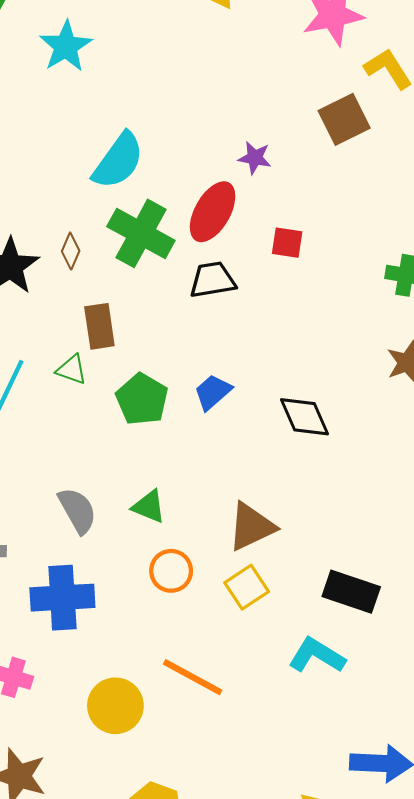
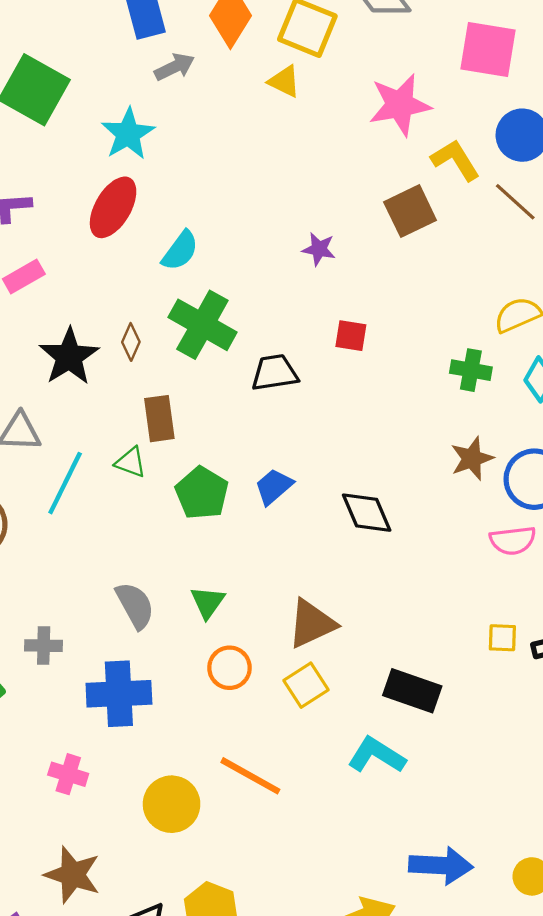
cyan semicircle: (118, 161) -> (180, 251), size x0.7
red ellipse: (213, 212) -> (113, 207), moved
green triangle: (149, 507) -> (208, 602), turned 42

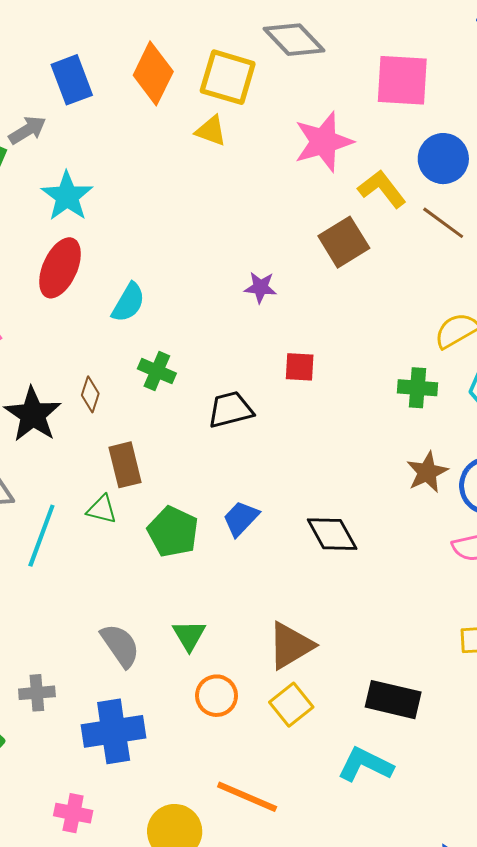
gray arrow: (175, 67) -> (27, 130), moved
green cross: (202, 325) -> (157, 371), size x0.6

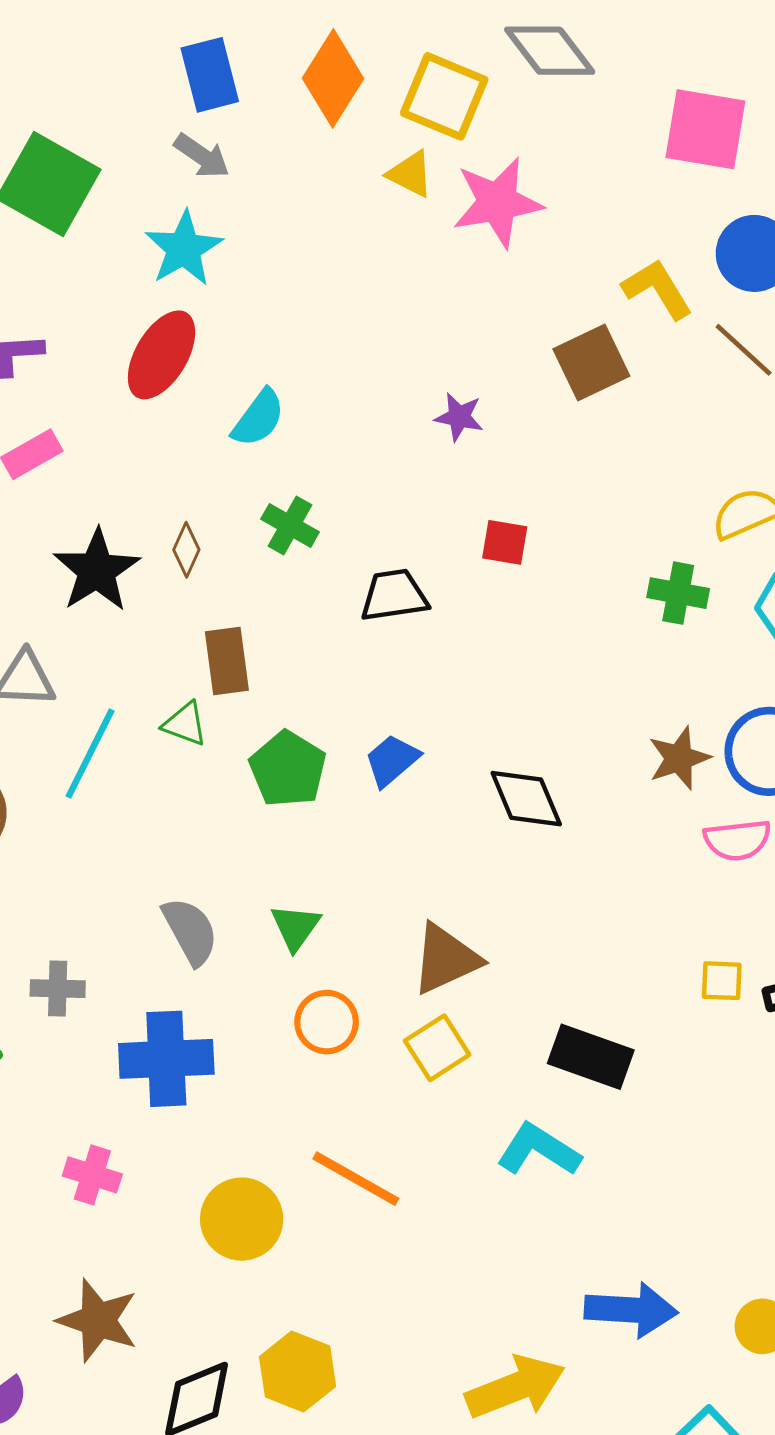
gray arrow: (27, 130) -> (202, 156), moved, turned 60
pink star: (323, 142) -> (498, 202), moved
brown star: (427, 472) -> (679, 758), moved

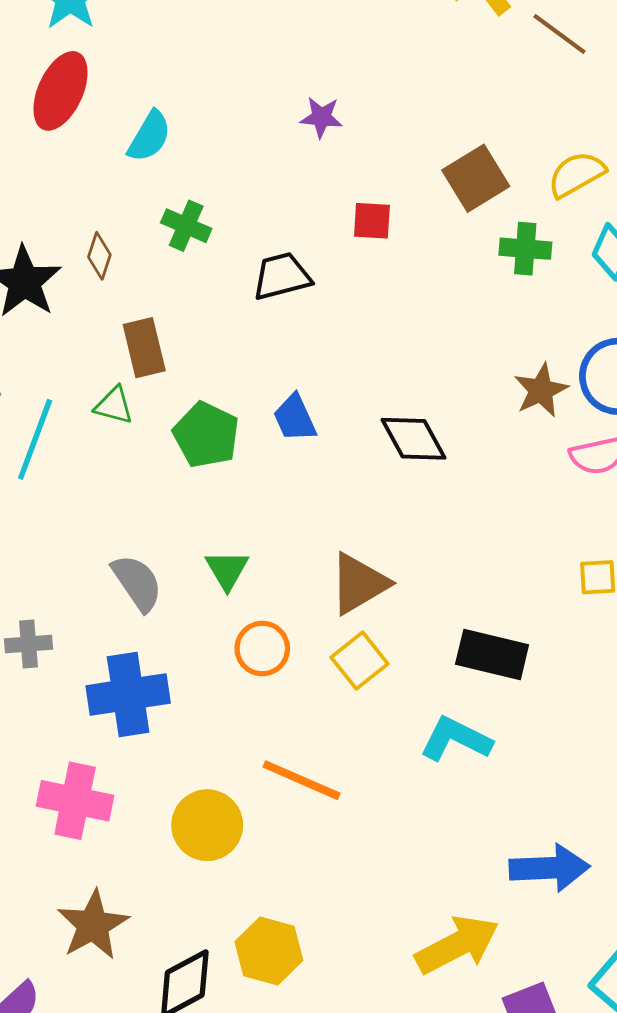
brown square: (591, 363) -> (476, 178), moved
blue trapezoid: (392, 760) -> (295, 418), turned -68
pink cross: (92, 1175) -> (75, 801), size x1.5
brown star: (98, 1320) -> (93, 925), turned 30

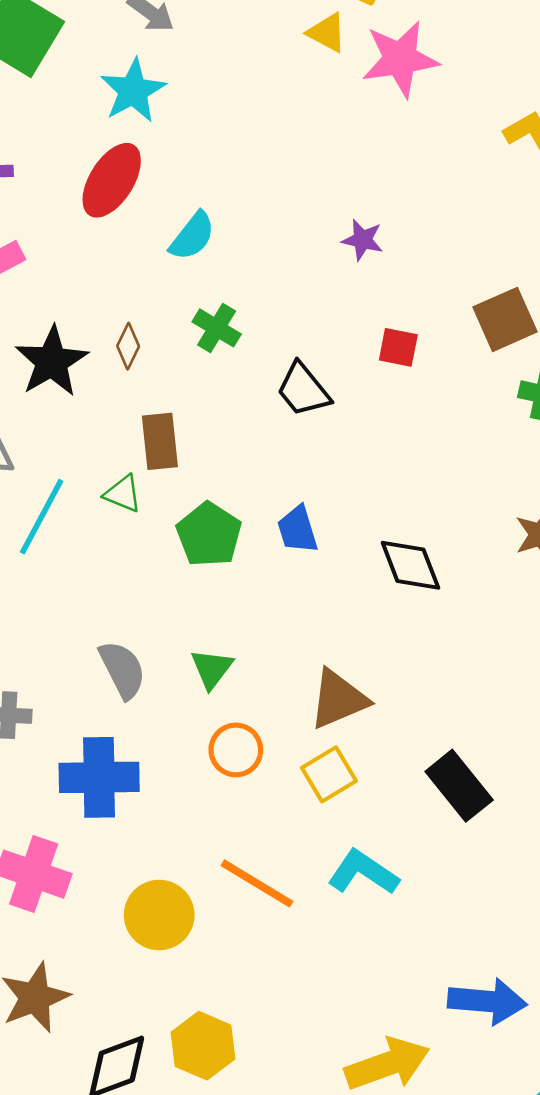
black trapezoid: (282, 276) -> (303, 390), turned -122
black rectangle: (492, 654) -> (459, 786), turned 30
cyan L-shape: (456, 739) -> (363, 872), moved

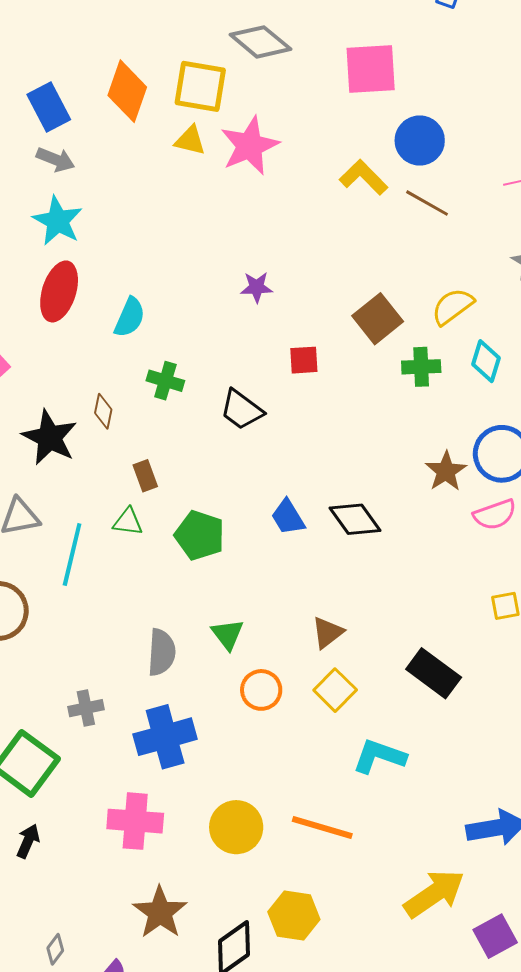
brown rectangle: (160, 441) -> (145, 476), size x0.7
blue trapezoid: (297, 530) -> (288, 517), moved
gray semicircle: (122, 670) -> (162, 652), turned 45
brown triangle: (338, 699) -> (327, 633), size x0.7
orange line: (257, 883) -> (322, 827), moved

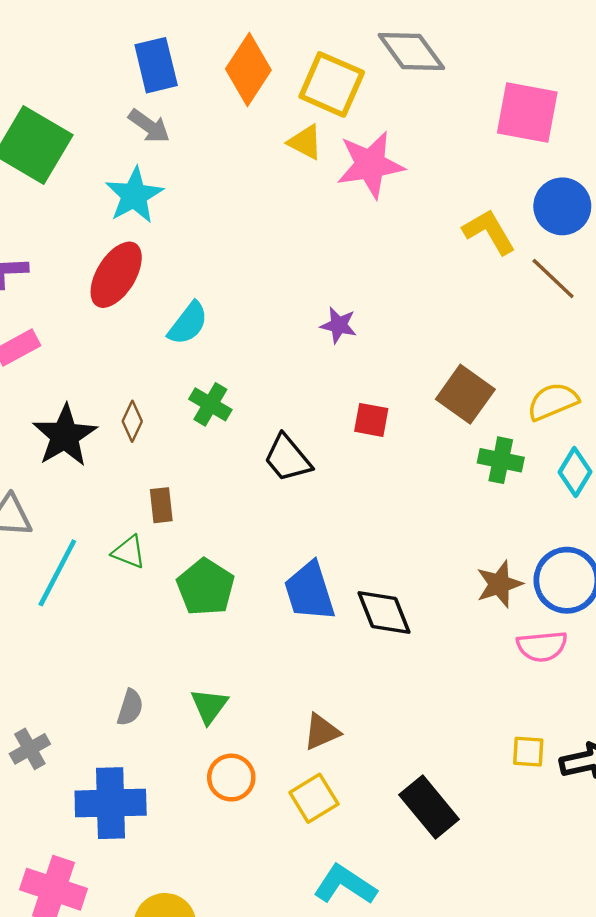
brown square: (378, 319) -> (465, 394), turned -30
blue trapezoid: (288, 517) -> (309, 591), size x1.4
gray semicircle: (162, 652) -> (130, 708), size x0.7
gray cross: (86, 708) -> (30, 749), turned -32

